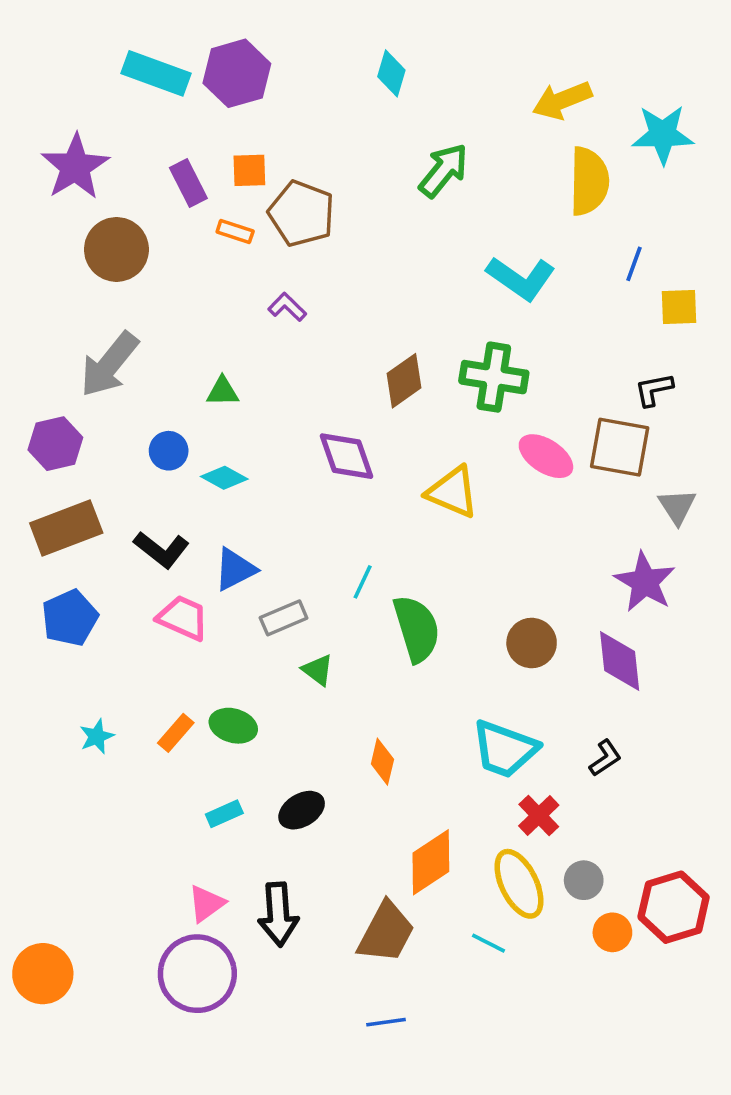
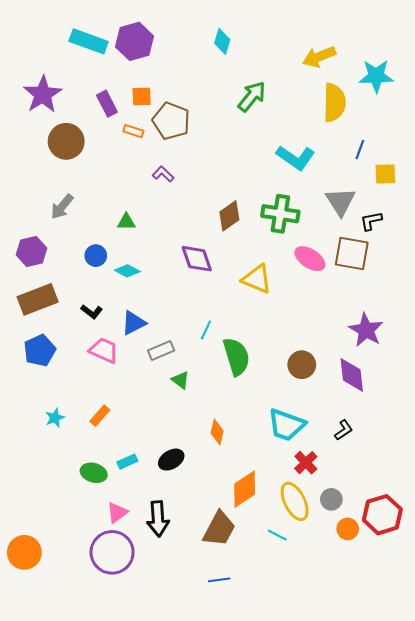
gray arrow: (109, 364) -> (62, 207), size x0.7
gray triangle: (677, 506) -> (341, 202), moved, size x1.4
black L-shape: (161, 550) -> (92, 312), size x0.7
green ellipse: (233, 726) -> (94, 473), moved

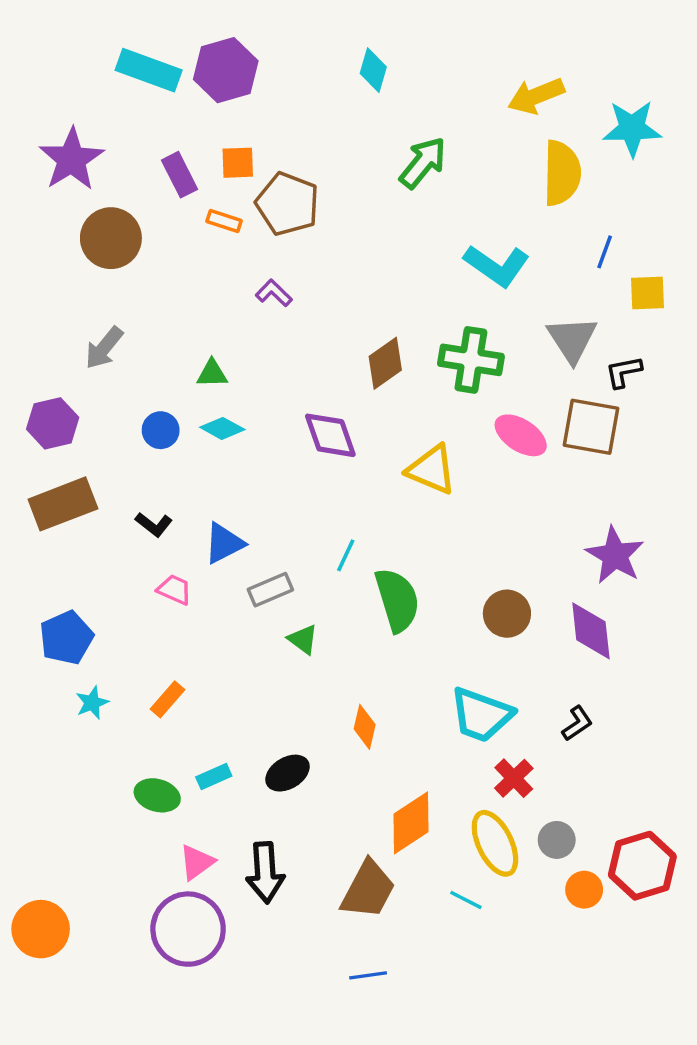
cyan diamond: (127, 271) -> (222, 428), moved
blue pentagon: (40, 350) -> (66, 638), moved
pink trapezoid: (104, 350) -> (174, 590), size x0.7

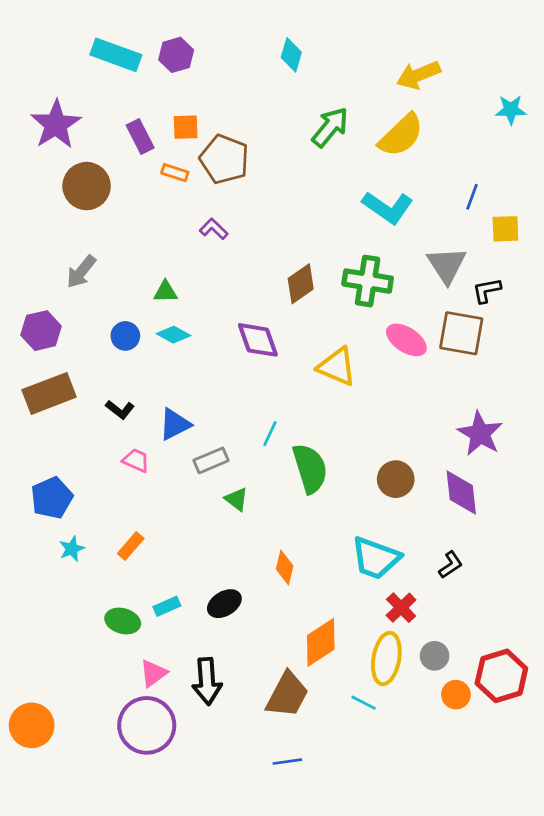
purple hexagon: (226, 70) -> (176, 55), size x0.7
cyan star: (632, 128) -> (511, 110), moved, size x0.7
yellow semicircle: (562, 173) -> (401, 135), moved, turned 45
yellow ellipse: (495, 843) -> (386, 658), turned 36

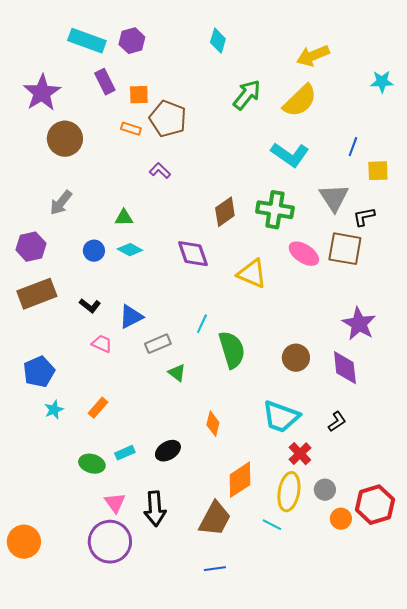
purple rectangle: (140, 137) -> (105, 82), moved
pink triangle: (153, 673) -> (115, 503), turned -30

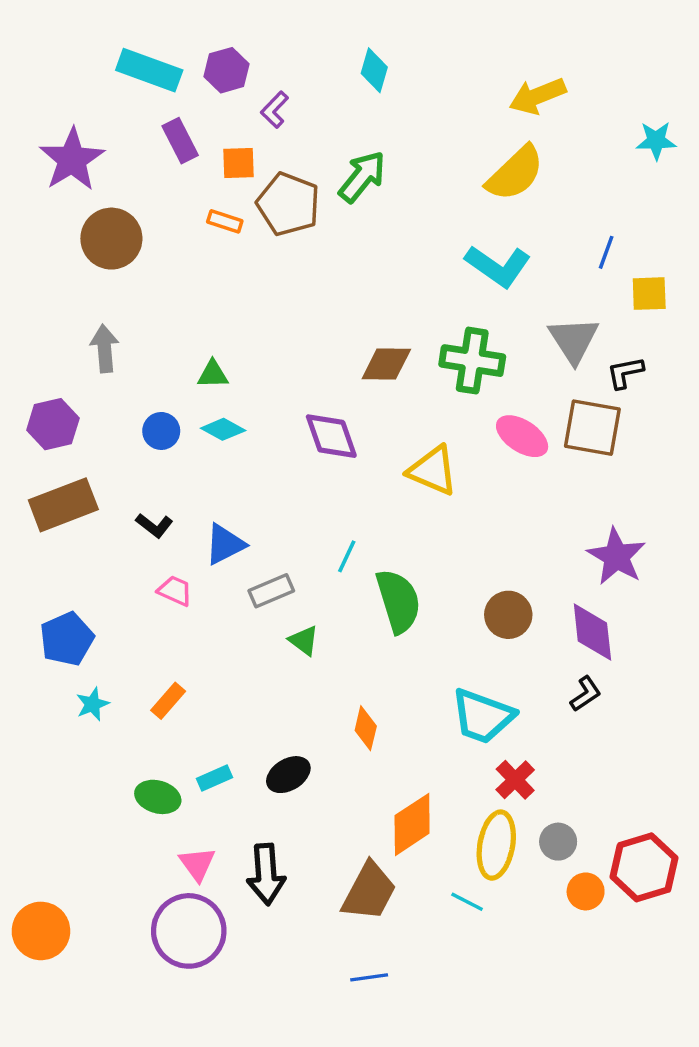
green arrow: (247, 95) -> (362, 177), moved
purple L-shape: (160, 171) -> (275, 110), moved, turned -90
gray arrow: (61, 203) -> (105, 349), turned 136
brown diamond: (225, 212) -> (386, 364), turned 36
black L-shape: (337, 422) -> (586, 694), moved

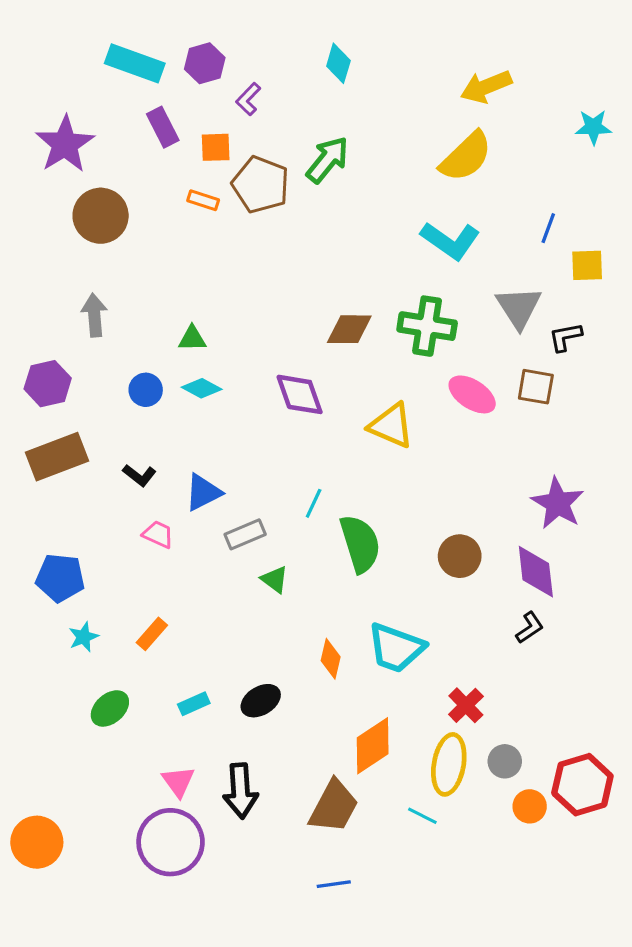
brown square: (592, 428) -> (536, 387), size x0.7
blue pentagon: (67, 639) -> (60, 578), turned 30
cyan trapezoid: (483, 716) -> (396, 648), moved
green ellipse: (158, 797) -> (110, 708), moved, turned -57

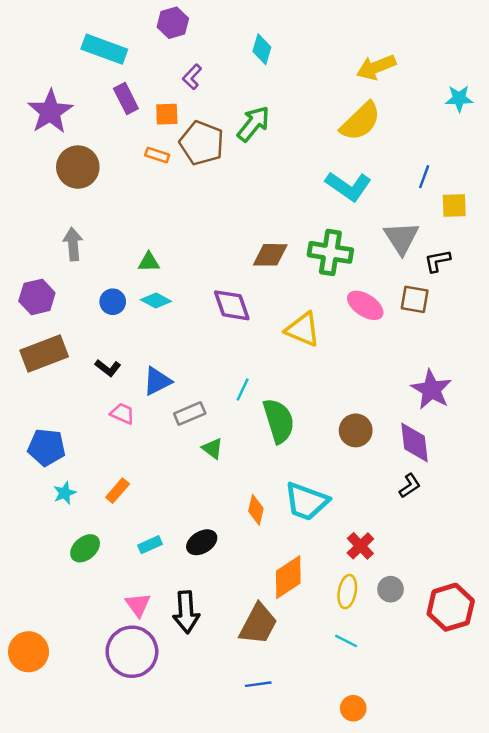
purple hexagon: (205, 63) -> (173, 23), moved
yellow ellipse: (449, 764) -> (347, 592), size x0.7
orange circle: (530, 806) -> (353, 708), moved
cyan line: (422, 816) -> (346, 641), moved

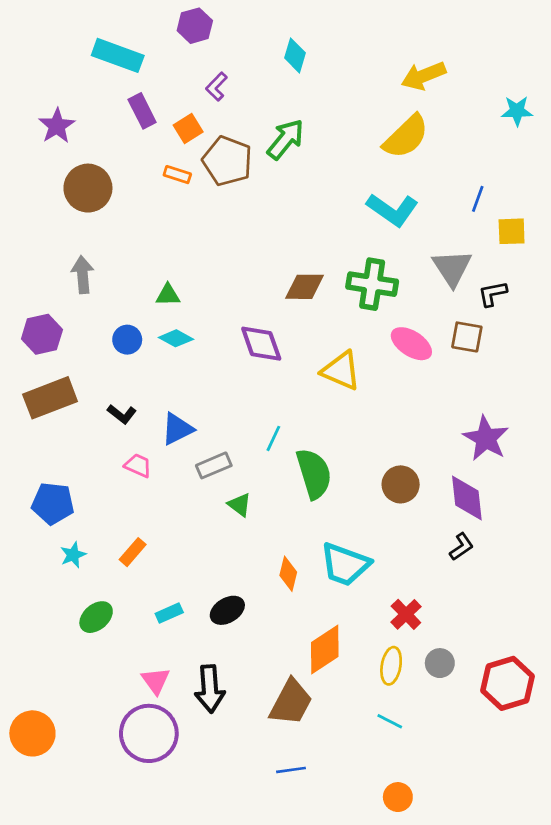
purple star: (50, 112) -> (57, 126), size x0.7
orange square: (167, 114) -> (188, 129), turned -30

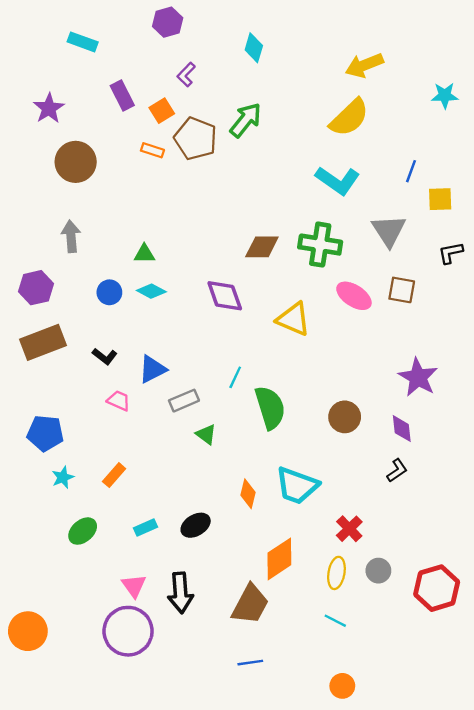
cyan rectangle: (118, 55) -> (83, 42), moved, size x0.7
black L-shape: (493, 294) -> (451, 253), moved
purple diamond: (467, 498) -> (402, 429), size x0.7

